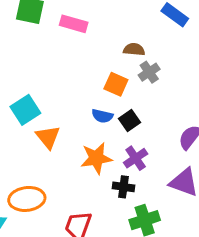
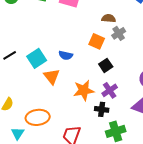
blue semicircle: (102, 116) -> (66, 55), moved

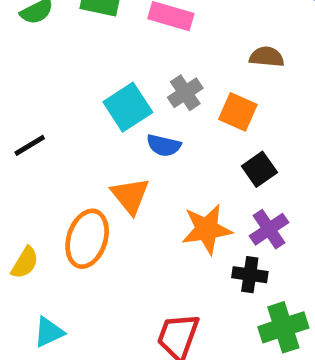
gray cross: (119, 33) -> (185, 93), moved
cyan square: (37, 58) -> (128, 107), moved
orange ellipse: (38, 117) -> (87, 239), moved, turned -65
cyan triangle: (18, 133) -> (49, 332), turned 32

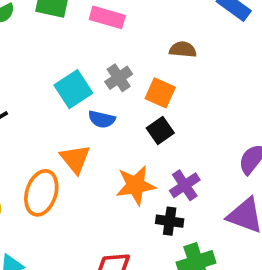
black square: (259, 169) -> (160, 131), moved

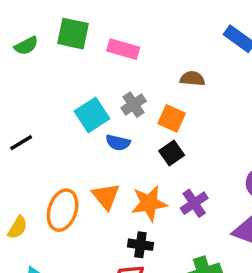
orange triangle: (75, 159) -> (106, 196), moved
black cross: (170, 221) -> (140, 245), moved

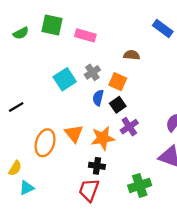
black line: (21, 143) -> (16, 107), moved
blue semicircle: (118, 143) -> (98, 98), moved, turned 91
purple cross: (194, 203) -> (129, 127), moved
yellow semicircle: (18, 227) -> (15, 168), moved

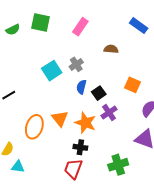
pink rectangle: (85, 35) -> (80, 27), moved, turned -72
orange square: (118, 82) -> (133, 85), moved
orange star: (103, 138) -> (85, 123), turned 30
cyan triangle: (27, 188) -> (18, 167), turned 32

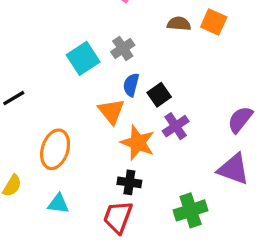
orange square: (133, 85) -> (214, 22), moved
orange triangle: (60, 119) -> (111, 111), moved
cyan triangle: (18, 167) -> (58, 204), moved

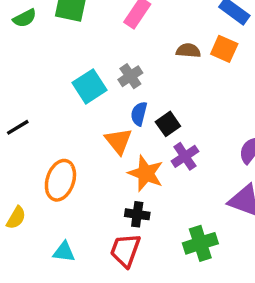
cyan triangle: (58, 204) -> (64, 252), moved

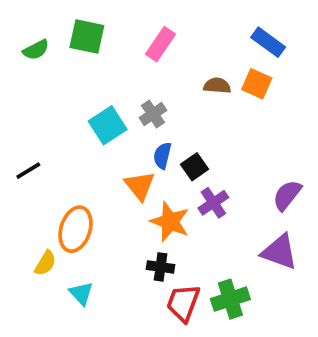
yellow semicircle: (16, 218) -> (45, 263), moved
red trapezoid: (125, 250) -> (183, 303), moved
cyan triangle: (64, 252) -> (81, 293), moved, turned 40

